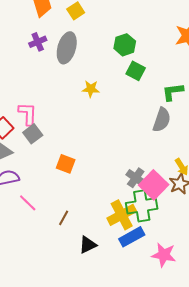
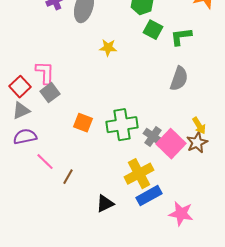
green L-shape: (173, 92) -> (181, 37), moved
green cross: (142, 206) -> (122, 125), moved
brown line: (64, 218) -> (68, 177), moved

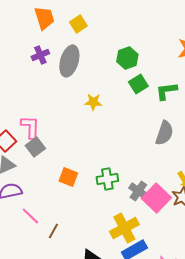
green square: (153, 30) -> (138, 84), turned 30
green cross: (122, 125) -> (107, 179), size x0.7

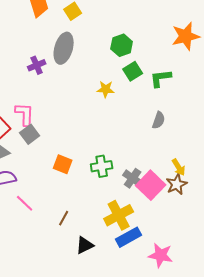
purple cross: (40, 55) -> (37, 65), moved
yellow star: (93, 102) -> (106, 89), moved
gray semicircle: (164, 133) -> (159, 120), size x0.7
brown line: (53, 231) -> (64, 218), moved

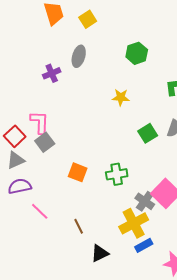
gray ellipse: (64, 48) -> (79, 56), size x0.7
green square: (133, 71) -> (148, 133), moved
gray cross: (133, 178) -> (145, 201), moved
brown line: (64, 218) -> (79, 226), turned -56
blue rectangle: (129, 237) -> (144, 245), size x0.7

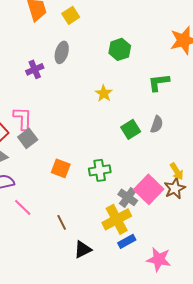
yellow star: (121, 97) -> (104, 93), turned 30

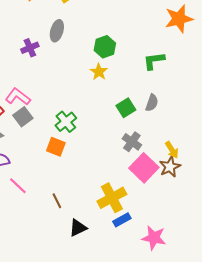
green hexagon: (120, 49) -> (105, 47), moved
pink L-shape: (23, 118) -> (18, 97), turned -55
green cross: (100, 170) -> (66, 122), moved, turned -30
gray cross: (128, 197) -> (132, 142), moved

